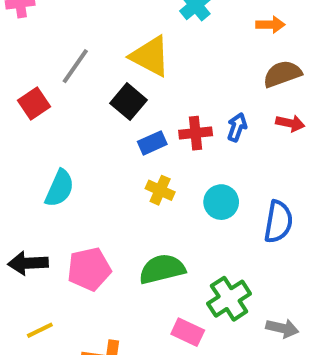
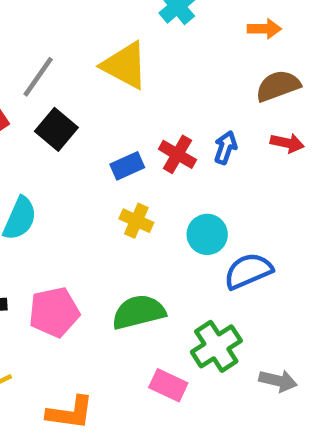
black square: (129, 102) -> (56, 129), moved
red cross: (196, 133) -> (177, 154), turned 36
blue semicircle: (278, 222) -> (248, 271), moved, turned -123

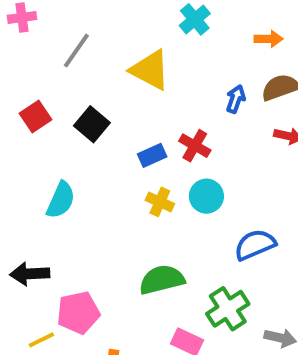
gray line: (38, 77) -> (76, 50), moved
blue arrow: (225, 148) -> (236, 99), moved
cyan circle: (207, 234) -> (206, 196), moved
pink pentagon: (54, 312) -> (78, 313), moved

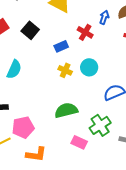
red cross: (195, 146) -> (85, 32), moved

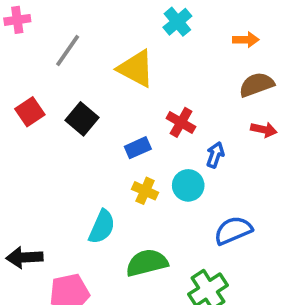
blue arrow: (104, 17) -> (215, 155), moved
cyan semicircle: (14, 69) -> (102, 227), moved

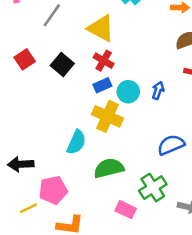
red cross: (181, 122) -> (104, 61), moved
cyan circle: (188, 185) -> (128, 92), moved
yellow cross: (145, 191) -> (108, 116), size x1.6

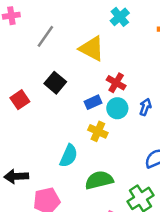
red square: (25, 59) -> (20, 100), moved
red cross: (104, 61) -> (116, 83), moved
yellow cross: (108, 116) -> (98, 131), size x0.7

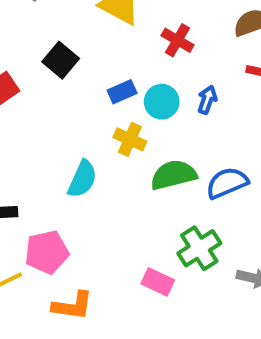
red cross: (116, 83) -> (177, 40), moved
green semicircle: (99, 180) -> (174, 175), moved

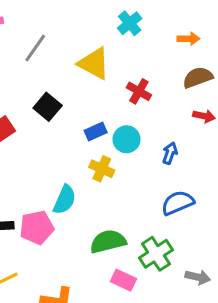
blue arrow: (207, 100) -> (170, 153), moved
green semicircle: (174, 175) -> (108, 241), moved
pink pentagon: (47, 252) -> (37, 228), moved

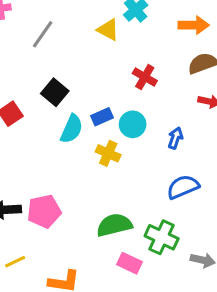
orange arrow: (188, 39) -> (194, 25), size x1.4
yellow triangle: (94, 63) -> (108, 30), moved, size x0.7
cyan semicircle: (65, 200) -> (72, 129), moved
green cross: (156, 254) -> (162, 237), turned -32

